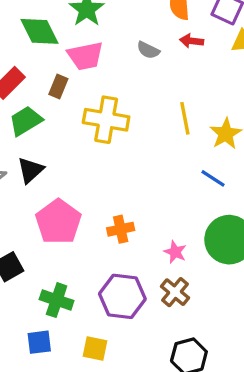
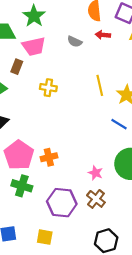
yellow cross: (106, 120) -> (48, 88), size x0.6
orange cross: (121, 229) -> (49, 157), moved
green cross: (57, 300) -> (22, 186), moved

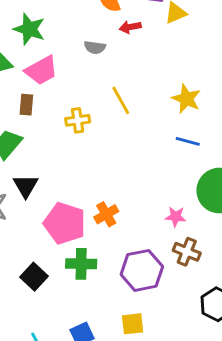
yellow line: (100, 85) -> (121, 100), moved

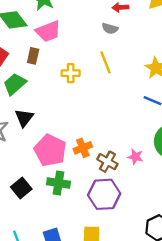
gray semicircle: (95, 47) -> (110, 28), moved
brown cross: (187, 252) -> (107, 162), moved

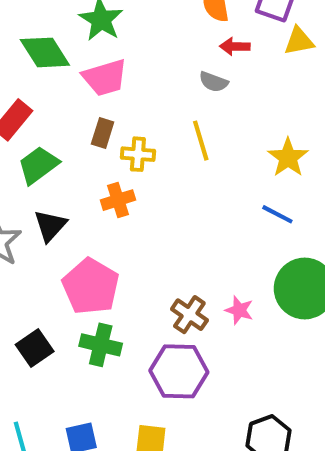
brown rectangle: (33, 56) -> (103, 133), moved
orange cross: (83, 148) -> (118, 200), moved

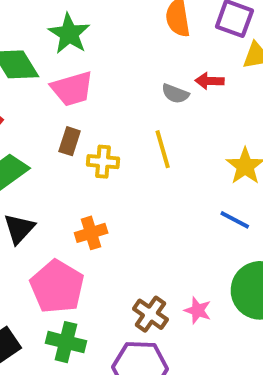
red arrow: (235, 46) -> (210, 81), moved
orange cross: (118, 200) -> (91, 233), moved

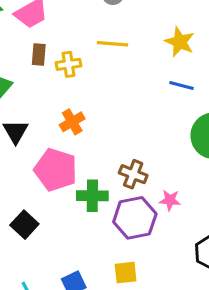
yellow line: (163, 149) -> (113, 44), turned -56
pink star: (198, 310) -> (170, 200), moved
green cross: (66, 342) -> (92, 196), moved

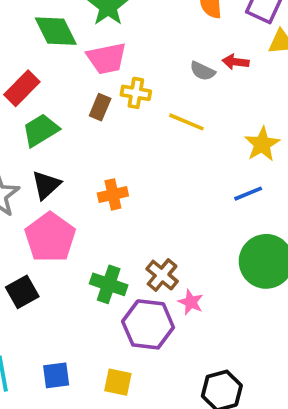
yellow cross: (68, 64) -> (136, 93), moved
blue line: (181, 86) -> (248, 194), turned -55
pink pentagon: (56, 170) -> (50, 237), moved
pink star: (170, 200) -> (191, 302), moved

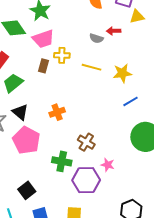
yellow star: (262, 144) -> (122, 73), moved, turned 30
black triangle: (46, 185) -> (20, 112), turned -30
brown cross: (162, 275) -> (86, 142), moved
black square: (22, 292) -> (27, 190), moved

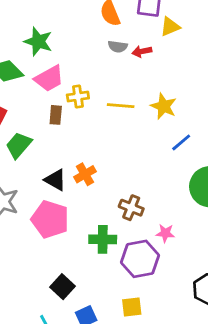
gray semicircle: (96, 38) -> (118, 47), moved
yellow star: (122, 73) -> (164, 106), turned -30
black triangle: (20, 112) -> (55, 180), moved

